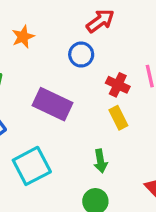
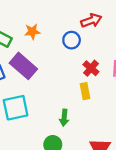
orange star: (23, 37) -> (32, 32), moved
purple rectangle: (52, 104) -> (23, 66), moved

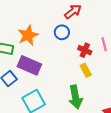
orange star: (32, 32) -> (28, 35), size x1.5
green arrow: (64, 118) -> (75, 97), size x1.6

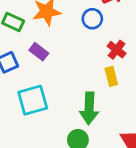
purple rectangle: (29, 65) -> (39, 52), size x0.6

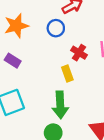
yellow rectangle: (111, 76) -> (67, 74), moved

